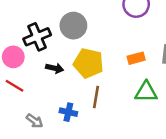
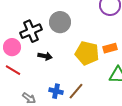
yellow pentagon: (88, 63) -> (87, 53), moved
brown line: (96, 97) -> (76, 91), moved, turned 30

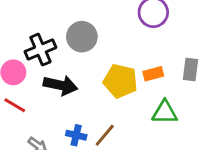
black arrow: (45, 56) -> (60, 85), size x1.6

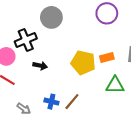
gray circle: (82, 37) -> (51, 17), moved
black arrow: (60, 85) -> (40, 66), size x0.6

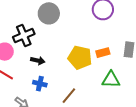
blue cross: (51, 102) -> (40, 84), moved

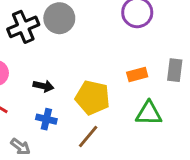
black cross: (24, 35) -> (23, 27), moved
yellow pentagon: (80, 58) -> (92, 98), moved

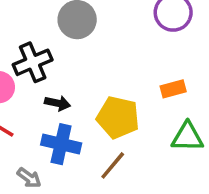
black cross: (23, 27) -> (33, 62), moved
blue cross: (46, 119) -> (61, 144), size x1.5

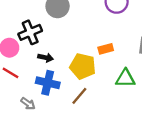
orange rectangle: (173, 89) -> (106, 49), moved

